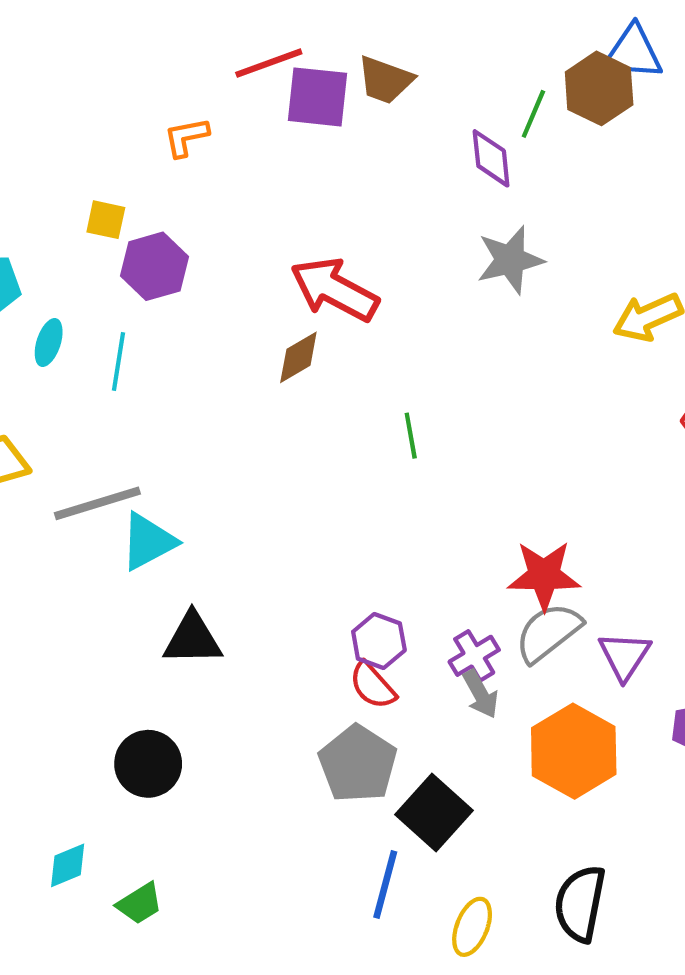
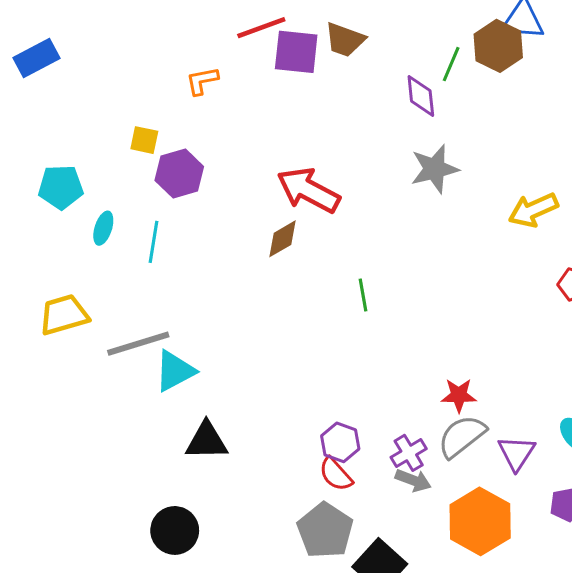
red star: (544, 575) -> (459, 395), size x0.7
gray arrow: (481, 694) -> (413, 480), turned -40

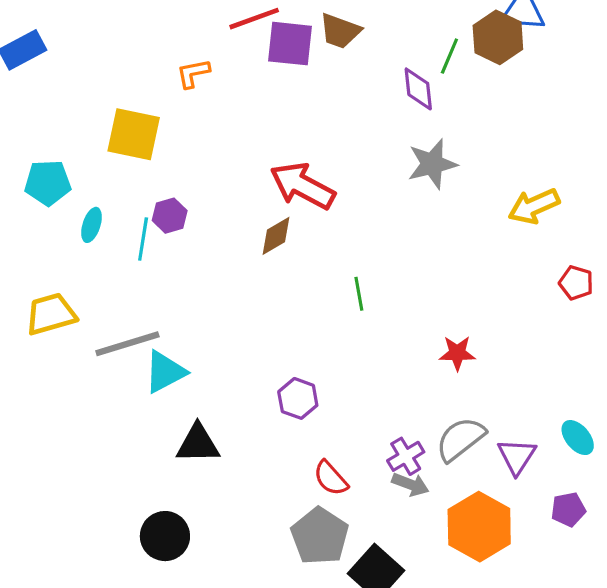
yellow square: (144, 140) -> (134, 134), size x1.8
purple hexagon: (179, 173) -> (170, 216), moved, size x0.7
red star: (459, 395) -> (457, 353), moved
purple hexagon: (340, 442) -> (298, 398), moved

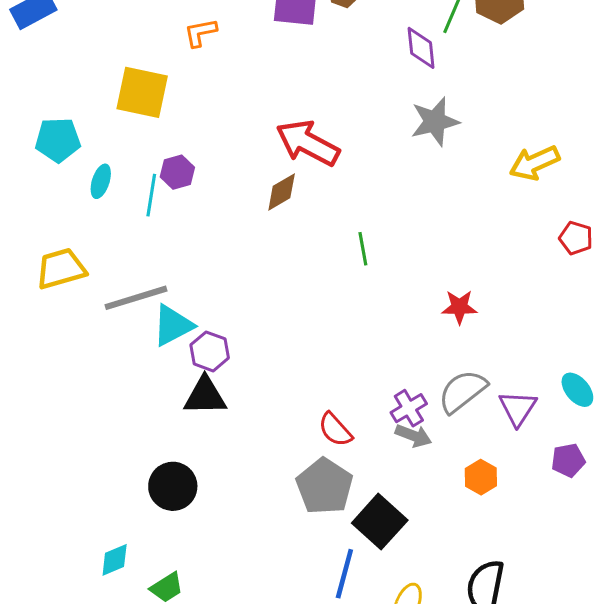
purple hexagon: (298, 398) -> (210, 351), moved
orange hexagon: (479, 527) -> (481, 477), size x0.5

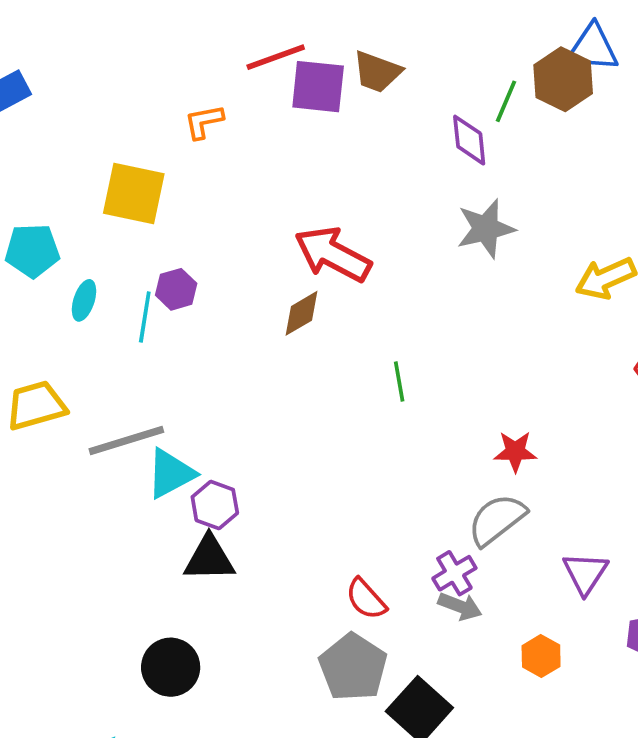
gray semicircle: (462, 391) -> (497, 520), moved

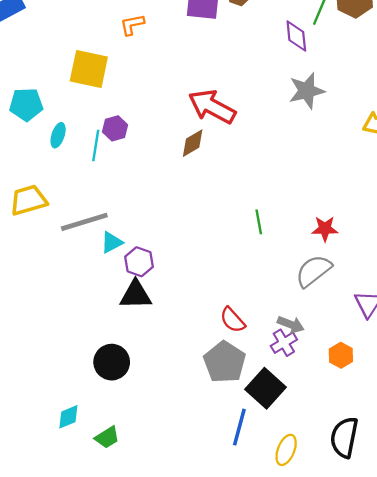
green line: (399, 381) -> (259, 222), moved
cyan triangle: (171, 474) -> (112, 242), size x0.7
purple cross: (454, 573) -> (284, 343), moved

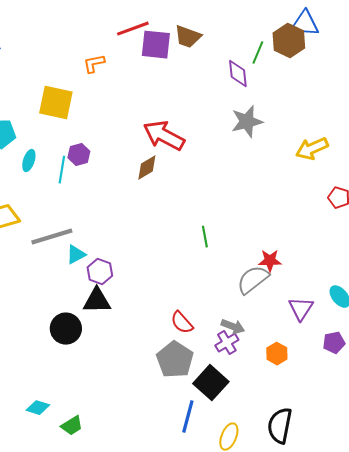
red star: (325, 229) -> (270, 261), moved
black circle: (112, 362) -> (66, 329), moved
cyan diamond: (68, 417) -> (38, 408), turned 40

